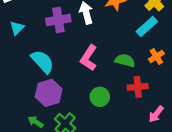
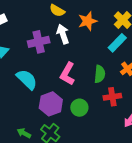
green semicircle: (125, 60) -> (100, 74), turned 84
purple hexagon: (49, 93) -> (51, 104), moved

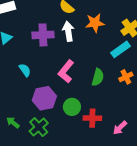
cyan semicircle: (27, 79) -> (25, 70), size x0.6
red cross: (112, 97) -> (92, 118), moved

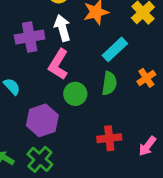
cyan rectangle: (120, 49) -> (115, 49), moved
pink L-shape: (66, 71) -> (58, 64), moved
green circle: (72, 107) -> (75, 94), moved

